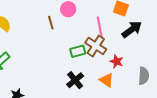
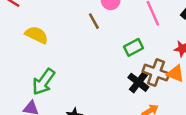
brown cross: (96, 46) -> (156, 73), moved

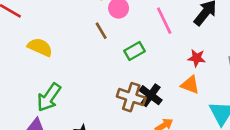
green rectangle: (133, 47) -> (135, 51), moved
brown cross: (156, 73) -> (131, 97), moved

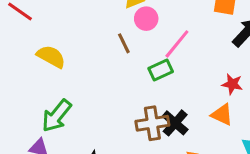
pink line: (164, 21) -> (177, 44), moved, turned 60
brown cross: (131, 97) -> (152, 123), turned -32

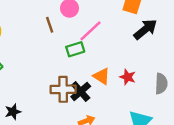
red star: (232, 84) -> (128, 77), moved
orange triangle: (222, 115) -> (102, 76), moved

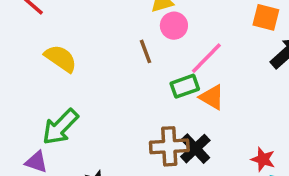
orange triangle: (102, 76) -> (212, 97), moved
red star: (128, 77) -> (263, 159), moved

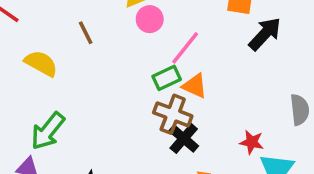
brown line: (146, 51) -> (86, 33), moved
brown cross: (169, 146) -> (173, 114), moved, turned 30

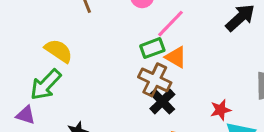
yellow semicircle: (41, 63) -> (59, 51), moved
red star: (252, 142) -> (221, 110), turned -30

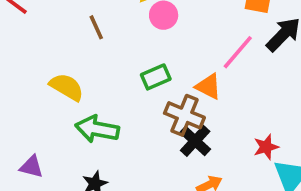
pink line: (171, 24) -> (238, 52), moved
green rectangle: (152, 48) -> (156, 77), moved
green arrow: (46, 85) -> (97, 129), moved, turned 60

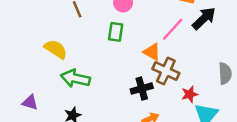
green rectangle: (156, 77) -> (116, 32), moved, turned -60
brown cross: (184, 115) -> (166, 71), moved
black cross: (195, 141) -> (142, 89), turned 30

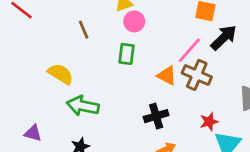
brown cross: (166, 71) -> (197, 75), moved

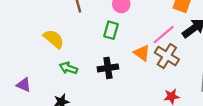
green arrow: (83, 106) -> (68, 68), size x0.7
black cross: (156, 116) -> (108, 68), moved

